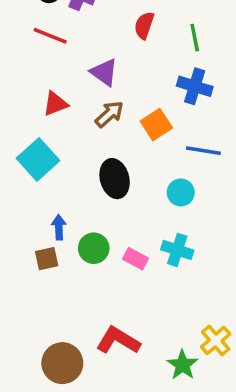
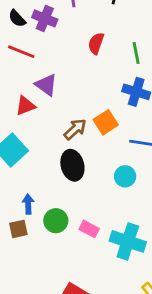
purple triangle: (104, 72) -> (46, 85), moved
brown arrow: (109, 114) -> (75, 129), moved
cyan cross: (177, 250) -> (128, 241), moved, size x1.4

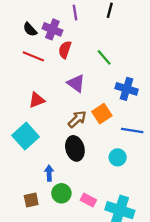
red semicircle: (96, 43) -> (65, 50), moved
green line: (136, 53) -> (104, 57), moved, turned -30
purple triangle: (46, 85) -> (76, 83), moved
blue arrow: (28, 204) -> (49, 173), moved

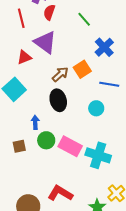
red line: (33, 56) -> (21, 18), turned 54
purple triangle: (76, 83) -> (45, 42), moved, size x1.4
blue cross: (127, 89) -> (104, 47), turned 30
pink rectangle: (88, 200) -> (70, 146), size x1.6

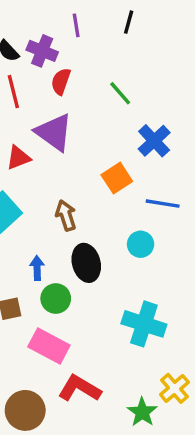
brown arrow: (60, 74) -> (66, 215), moved, turned -66
black ellipse: (58, 100) -> (86, 263), moved
pink rectangle: (70, 146) -> (49, 346), moved

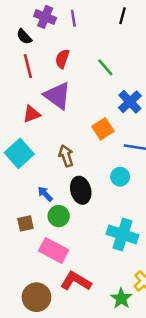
black line: (129, 22) -> (123, 16), moved
purple cross: (42, 51) -> (45, 17), moved
blue arrow: (37, 268) -> (45, 194), turned -42

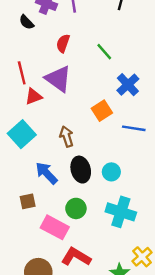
red line: (28, 66) -> (22, 73), moved
cyan circle: (120, 177) -> (111, 172), moved
blue arrow: (45, 194) -> (47, 173), size x1.5
green circle: (59, 216) -> (76, 208), moved

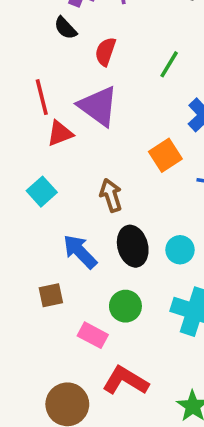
black semicircle: (26, 22) -> (65, 28), moved
green line: (104, 52) -> (169, 64), turned 72
cyan square: (22, 134) -> (42, 192), size x0.7
pink rectangle: (55, 227) -> (93, 335), size x0.7

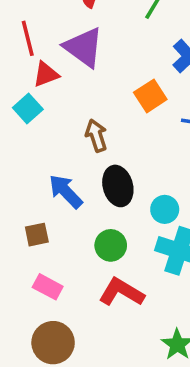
cyan square: (42, 192) -> (28, 109), moved
cyan circle: (180, 250) -> (165, 209), moved
pink rectangle: (93, 335) -> (48, 287), moved
red L-shape: (125, 381) -> (121, 292), moved

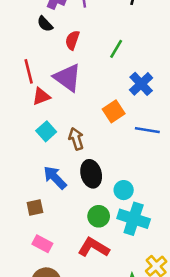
cyan square: (28, 109) -> (46, 131), moved
green circle: (111, 245) -> (99, 216), moved

